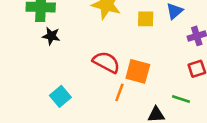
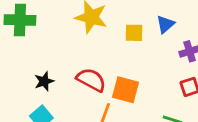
black star: (51, 36) -> (44, 81), moved, turned -30

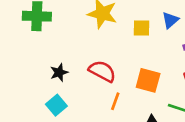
orange square: (125, 90) -> (148, 80), moved

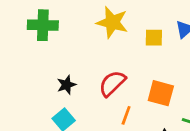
red semicircle: (102, 71) -> (112, 83), turned -72

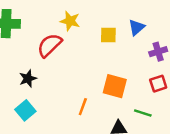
yellow star: (112, 22) -> (70, 21), size x0.7
red semicircle: (112, 83) -> (50, 45), moved

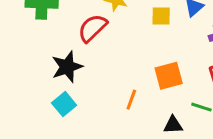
black star: (28, 78) -> (67, 67), size x1.5
orange square: (115, 86) -> (169, 76), turned -30

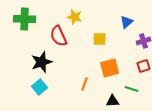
yellow square: (161, 16) -> (100, 39), moved
red semicircle: (92, 28) -> (59, 36), turned -70

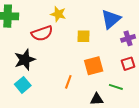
blue triangle: (127, 22) -> (111, 19), size x1.5
red semicircle: (59, 36) -> (42, 33), turned -85

